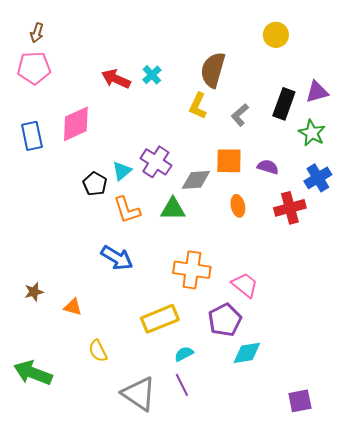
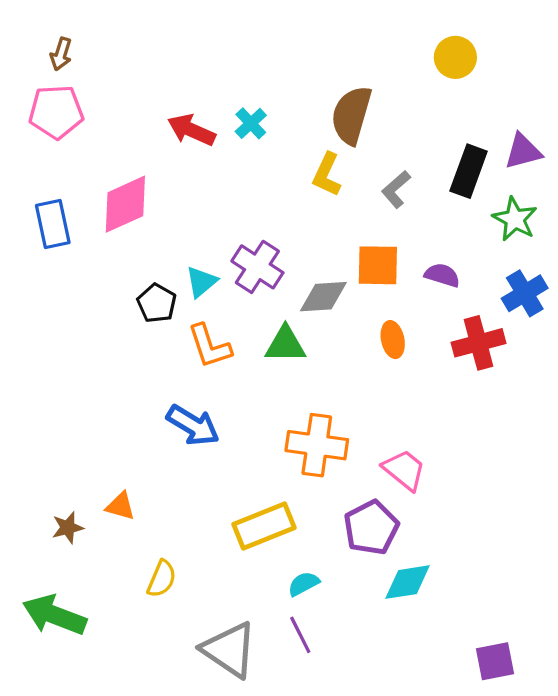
brown star: (34, 292) -> (68, 528), moved
yellow semicircle: (98, 351) -> (162, 579), turned -130

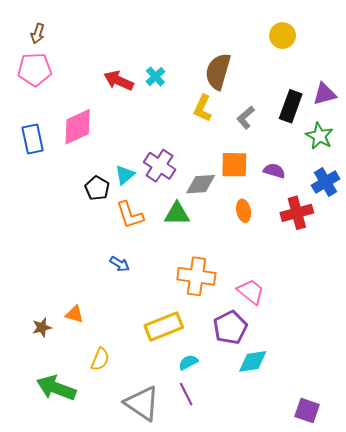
blue arrow: (193, 425) -> (120, 264), size x0.6
green arrow: (54, 615) -> (56, 388), moved
purple square: (495, 661) -> (307, 410), turned 30

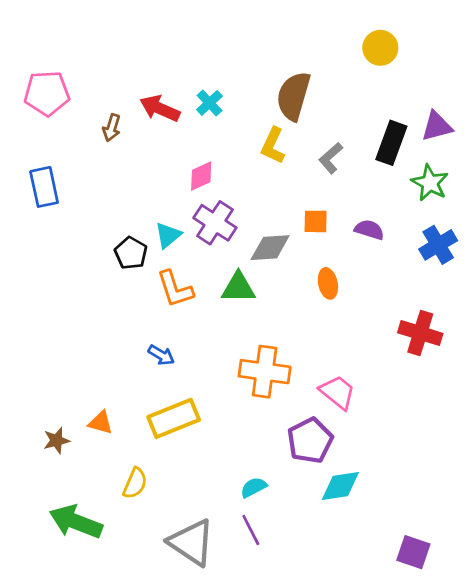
brown arrow: (38, 34) -> (112, 128), moved
pink diamond: (78, 127) -> (201, 176), moved, size x0.6
orange square: (234, 165) -> (316, 221), size x0.7
red cross: (297, 213) -> (420, 333), moved, turned 32
yellow rectangle: (164, 326) -> (174, 418), moved

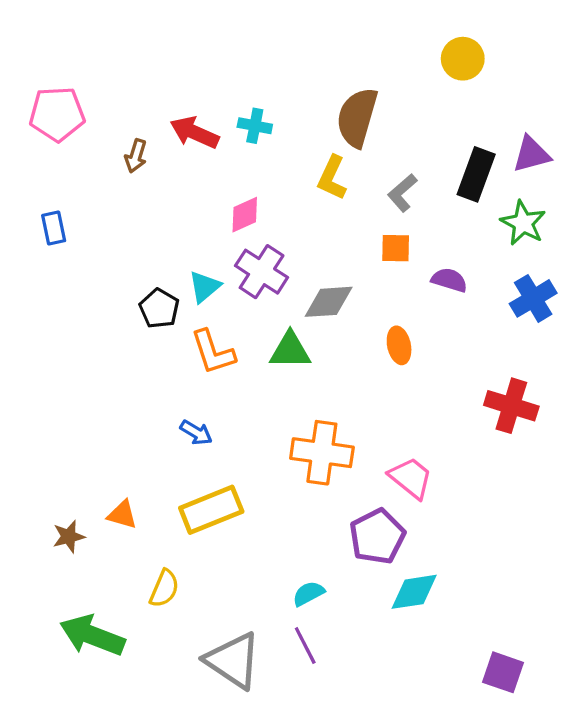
cyan cross: (209, 103) -> (255, 126), turned -36
blue rectangle: (44, 187) -> (54, 228), size x0.7
orange square: (316, 221) -> (396, 248), moved

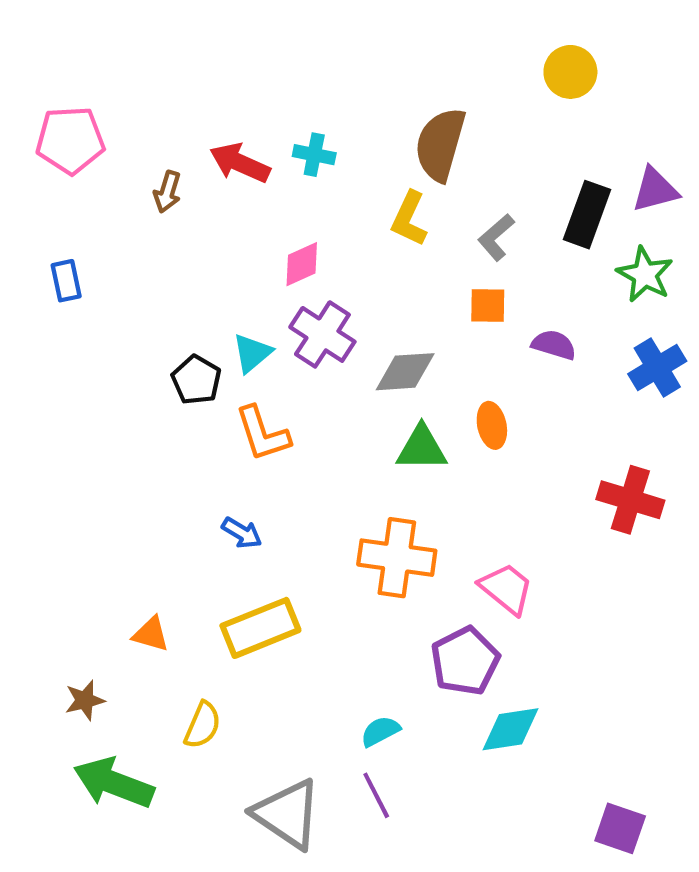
green triangle: (290, 350) -> (422, 448), moved
brown star: (69, 537) -> (85, 700), moved

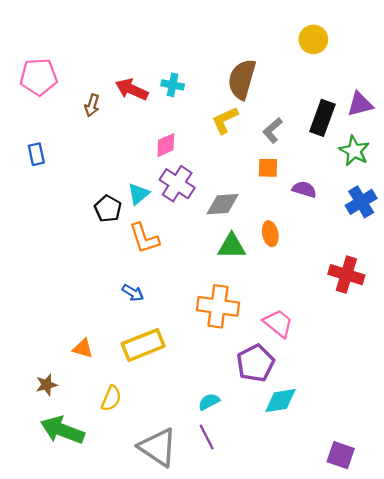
yellow L-shape: (409, 219) -> (225, 120), turned 40

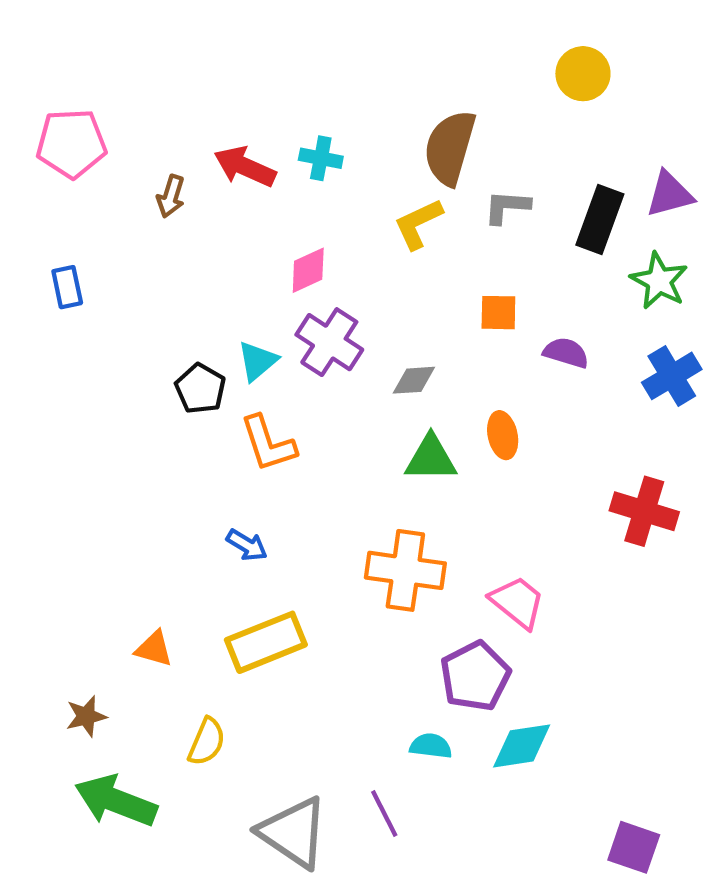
gray L-shape: (273, 130) -> (507, 207), moved, turned 45
gray diamond: (223, 204) -> (414, 380), size x0.7
cyan semicircle: (209, 402) -> (431, 746), moved, turned 35

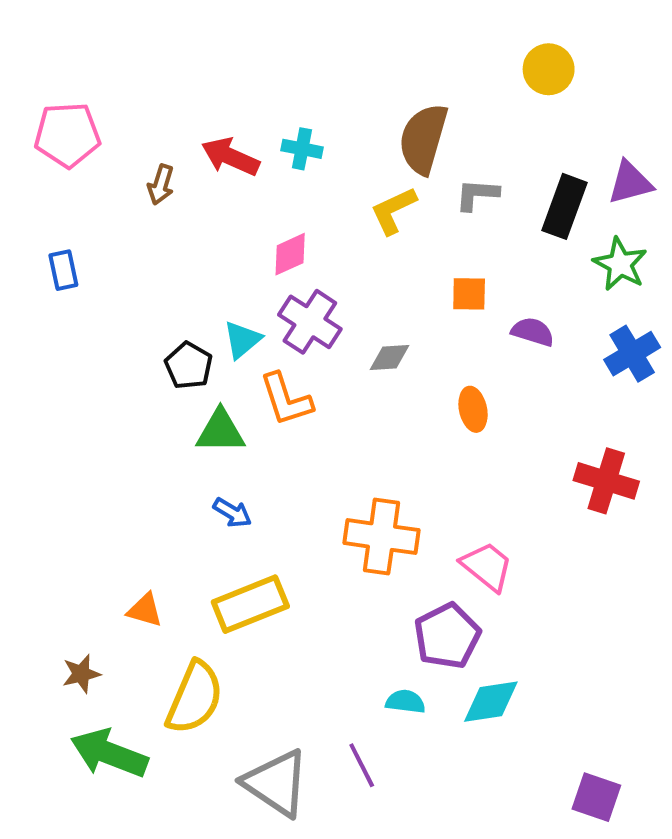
orange L-shape: (268, 444) -> (286, 399), moved
green triangle: (431, 458) -> (220, 431), moved
yellow semicircle: (207, 742) -> (195, 698), size x1.6

